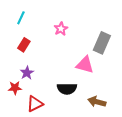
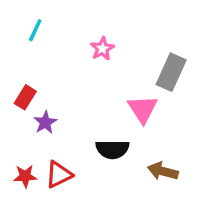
red rectangle: (24, 45) -> (25, 97), moved
pink triangle: (85, 65) -> (143, 109), turned 42
red star: (15, 88) -> (25, 176), moved

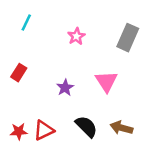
gray rectangle: (171, 72) -> (128, 38), moved
purple star: (45, 122) -> (65, 88), moved
black semicircle: (112, 149) -> (86, 126), moved, turned -135

